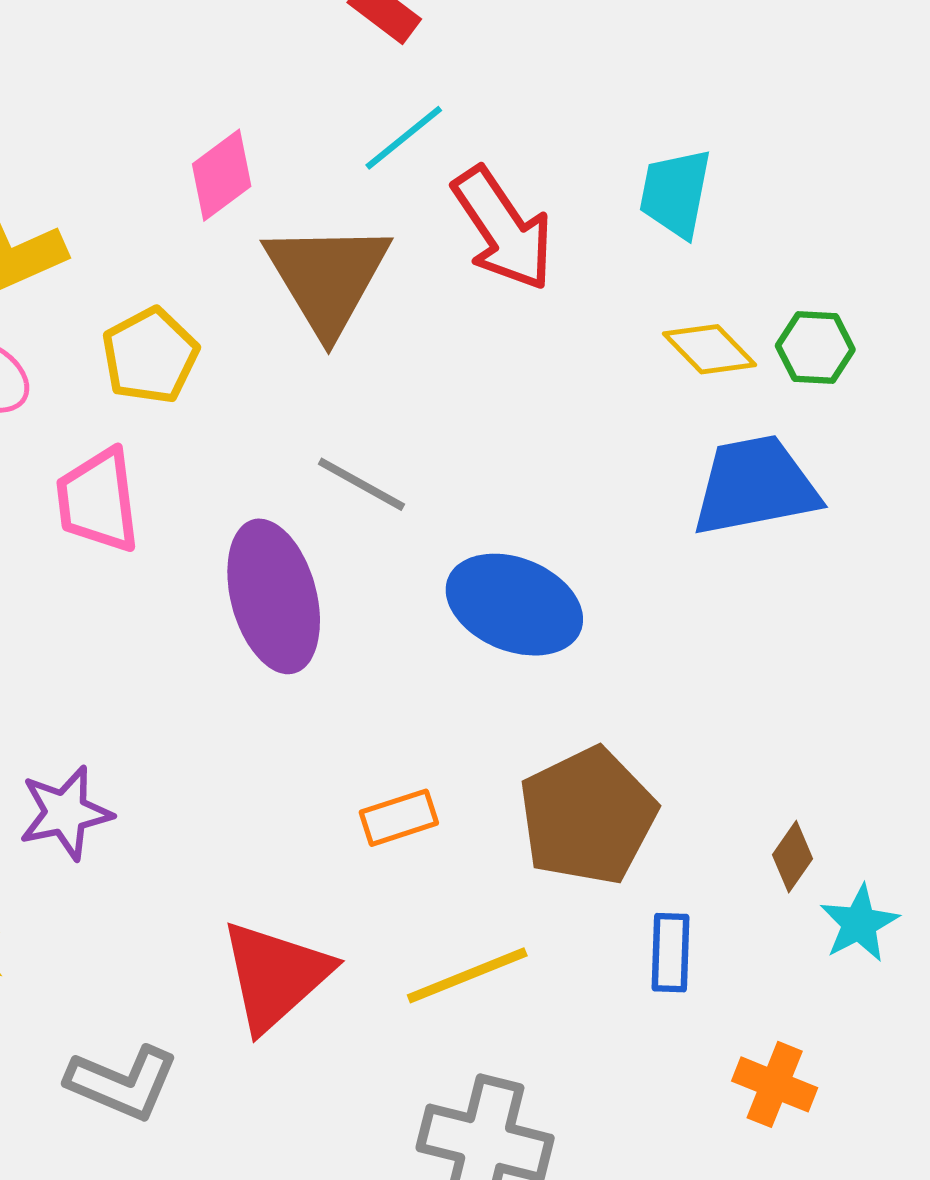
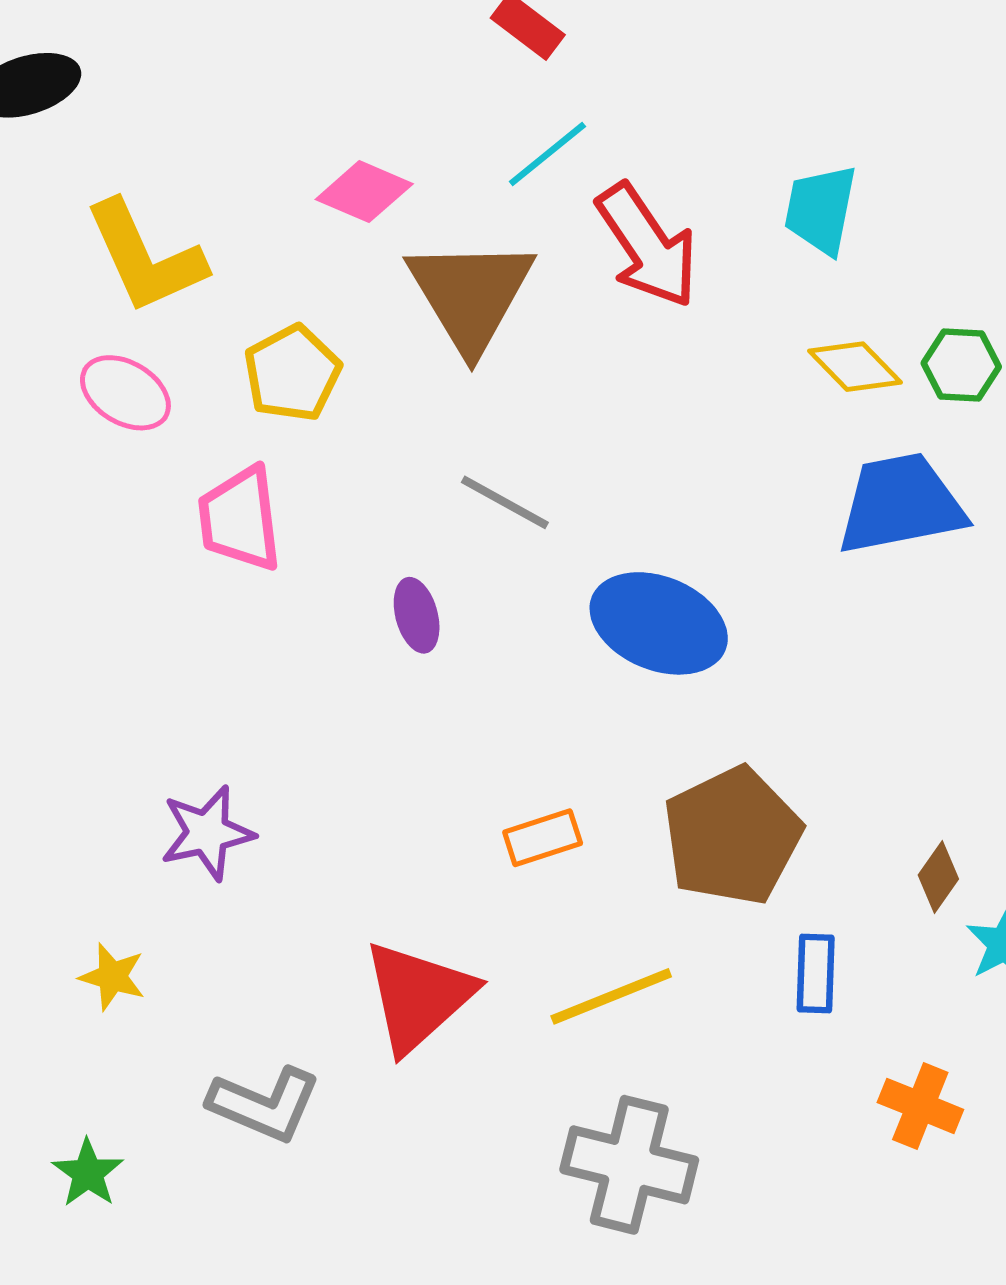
pink diamond: (222, 175) -> (364, 192), turned 60
purple ellipse: (274, 596) -> (417, 615), size x0.5

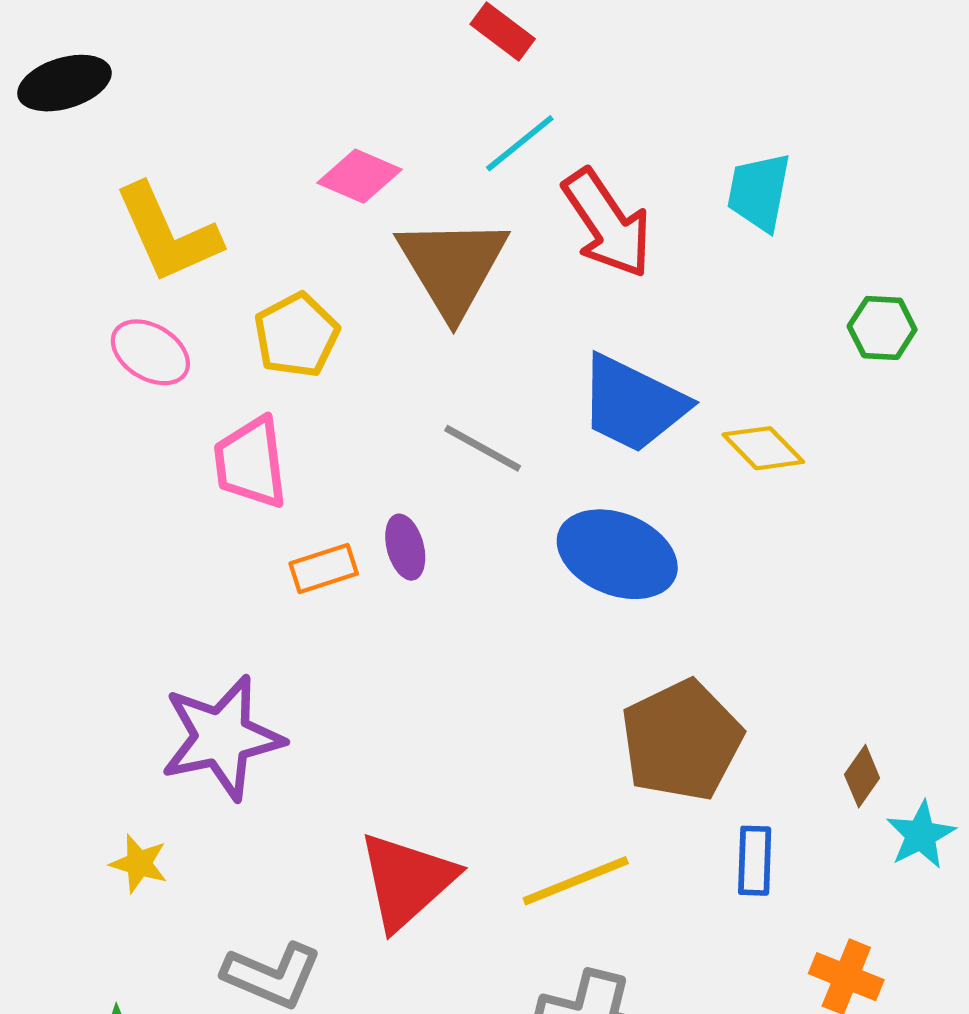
yellow diamond: (855, 367) -> (763, 448), moved
blue trapezoid: (901, 504) -> (633, 404), moved, turned -143
purple star: (207, 833) -> (222, 738), size x1.5
orange rectangle: (543, 838) -> (324, 569), moved

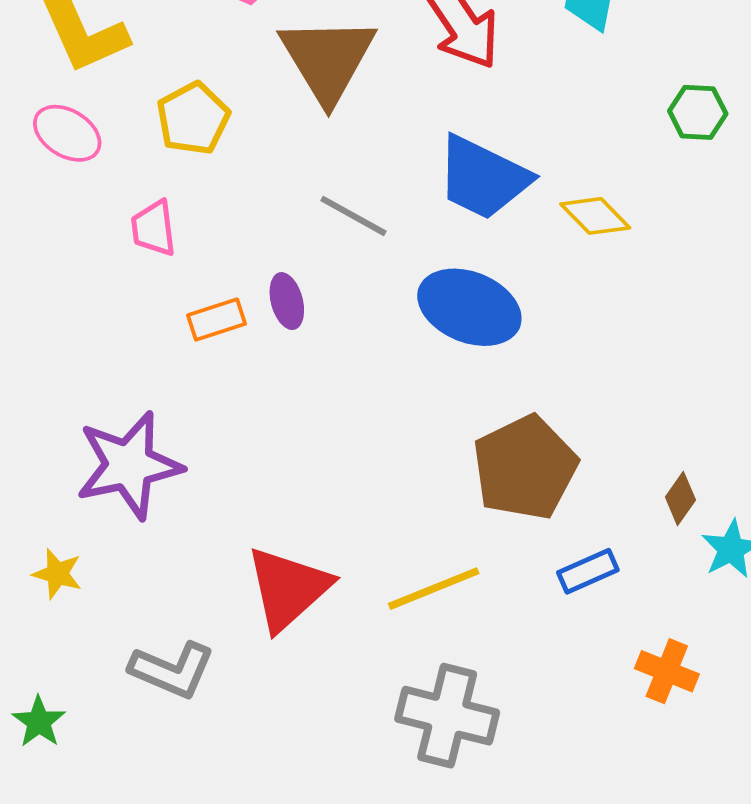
pink trapezoid: (251, 463) -> (154, 228), size x0.7
blue rectangle: (755, 861) -> (588, 571), turned 64

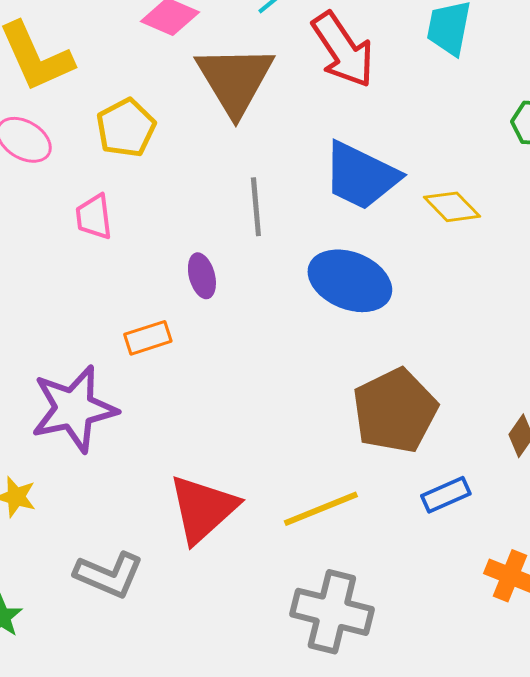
gray line: (353, 216) -> (256, 207), turned 56
orange rectangle: (217, 320) -> (148, 338), moved

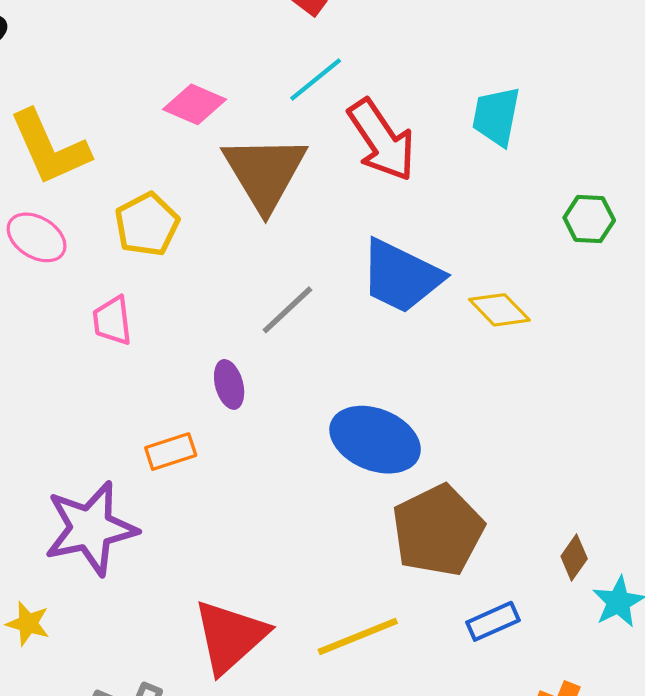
gray line: (256, 207) -> (287, 310), turned 52
blue ellipse: (350, 281) -> (375, 440), moved

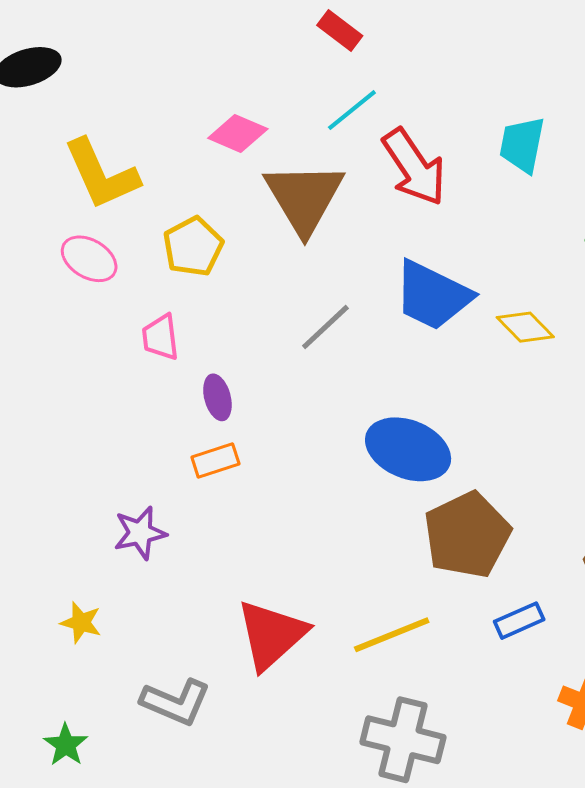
purple ellipse: (229, 384) -> (217, 397), moved
purple star: (91, 528) -> (140, 533), size x0.6

